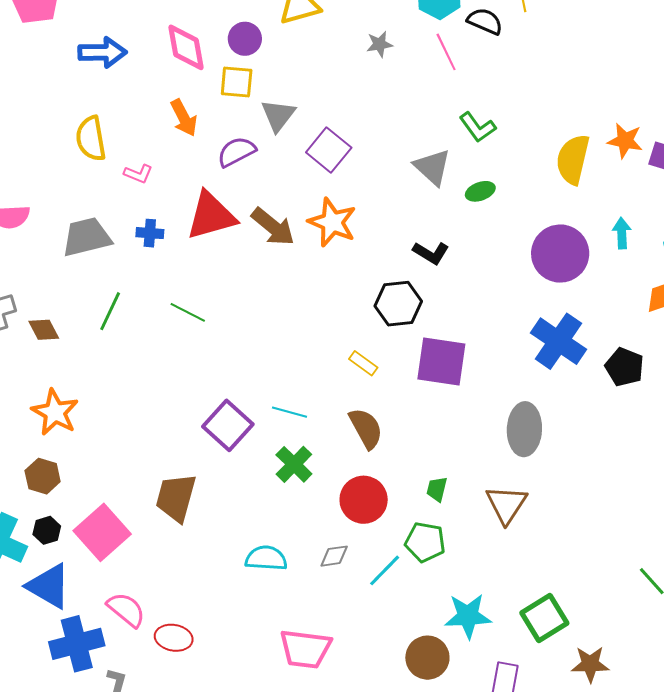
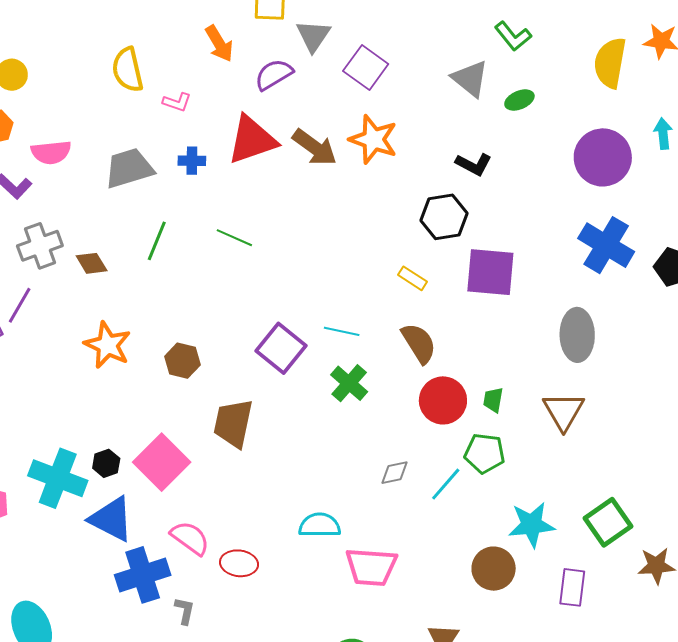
brown hexagon: (43, 476) -> (182, 361), moved
red circle: (364, 500) -> (443, 400), moved
cyan semicircle: (266, 558) -> (320, 525), moved

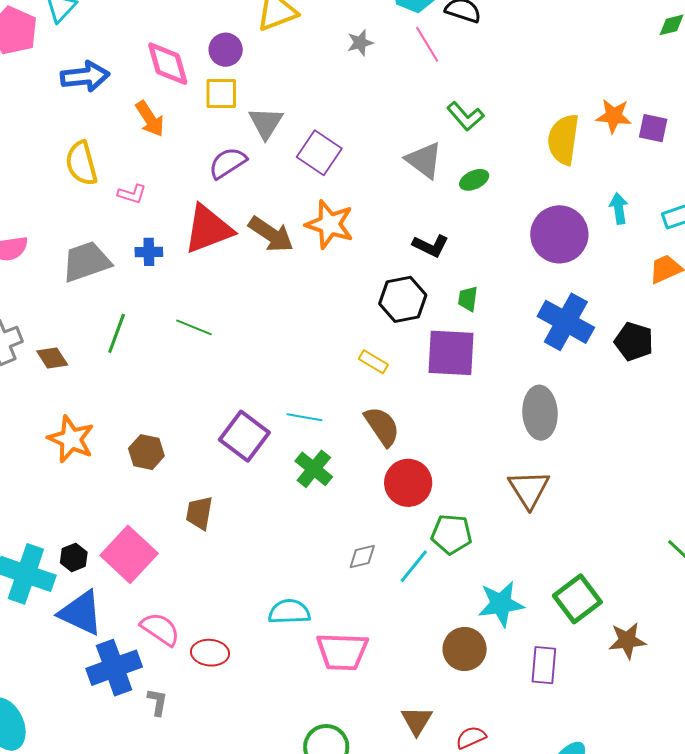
orange arrow: (219, 44) -> (150, 119), moved
green trapezoid: (493, 400) -> (468, 299), moved
brown trapezoid: (233, 423) -> (199, 513), size x0.7

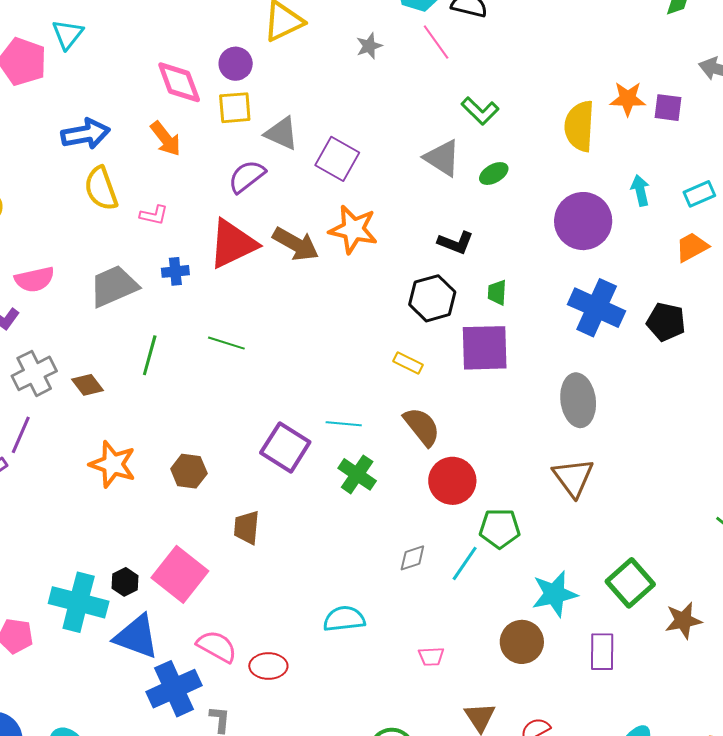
blue arrow: (85, 76) -> (85, 134), moved
gray triangle: (266, 123) -> (282, 133), turned -33
pink trapezoid: (342, 652) -> (431, 656), moved, size x0.5

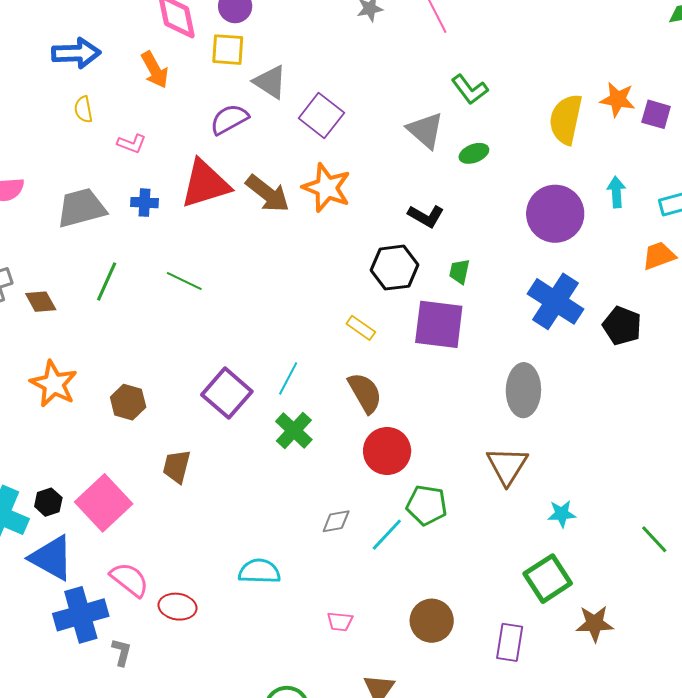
yellow semicircle: (101, 188) -> (83, 109), size x0.6
cyan line: (344, 424) -> (288, 378), turned -76
cyan star: (555, 594) -> (562, 514), moved, size x0.6

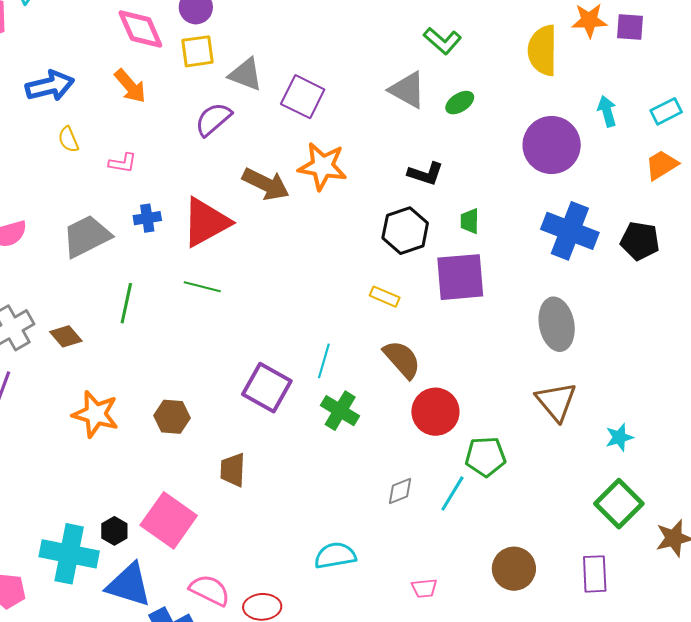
red triangle: (205, 184) -> (206, 222), moved

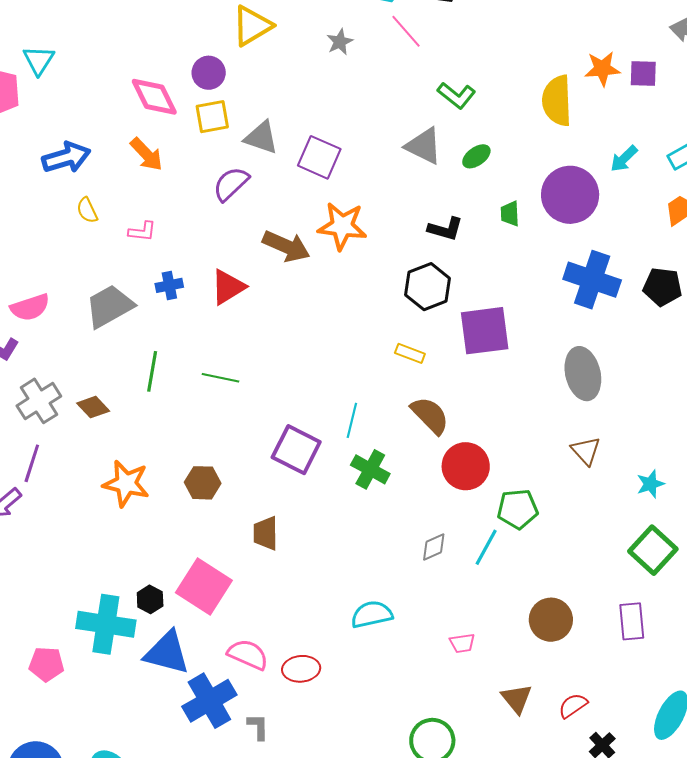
cyan arrow: (607, 111) -> (624, 159), turned -116
green trapezoid: (470, 221) -> (510, 214), moved
red triangle: (206, 222) -> (228, 287), size x0.7
green line: (202, 287) -> (220, 378), moved
brown triangle: (556, 402) -> (586, 451), size x0.7

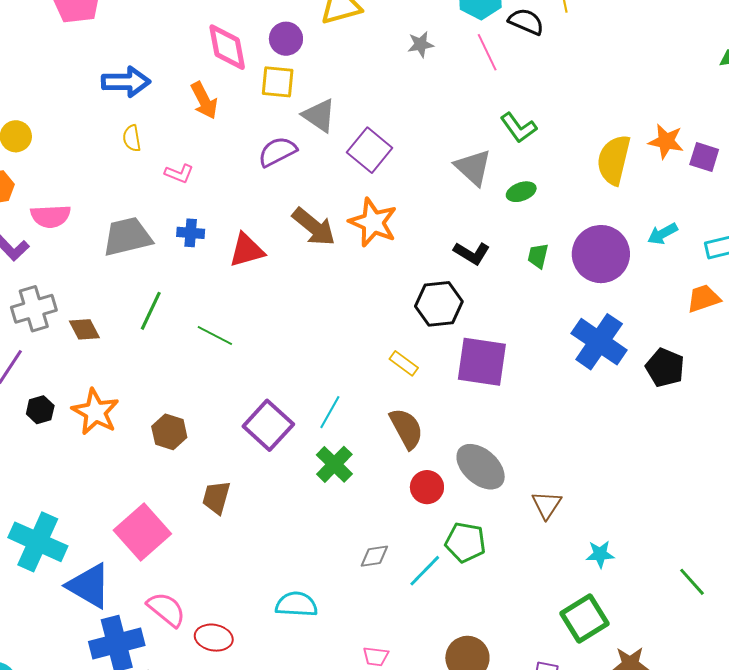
gray ellipse: (583, 374) -> (481, 467), moved, turned -51
red circle: (466, 466) -> (427, 487), size x0.7
black hexagon: (150, 599) -> (40, 410), moved

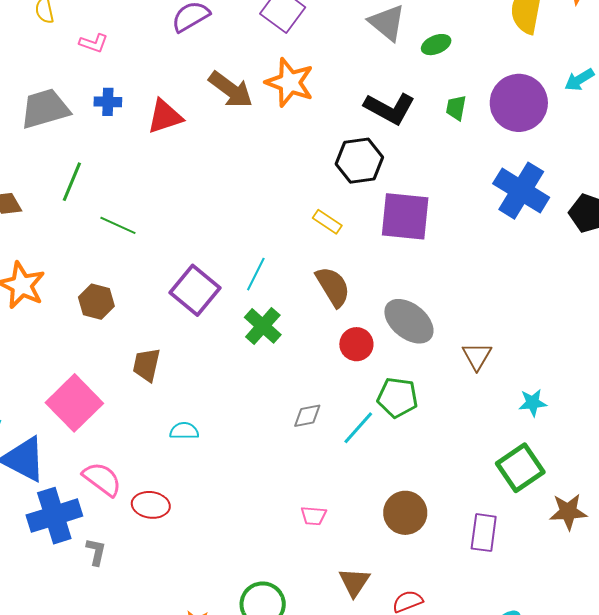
black L-shape: (472, 253) -> (390, 108), size x1.4
green line: (215, 335) -> (118, 225), moved
cyan semicircle: (296, 604) -> (184, 431), moved, size x0.7

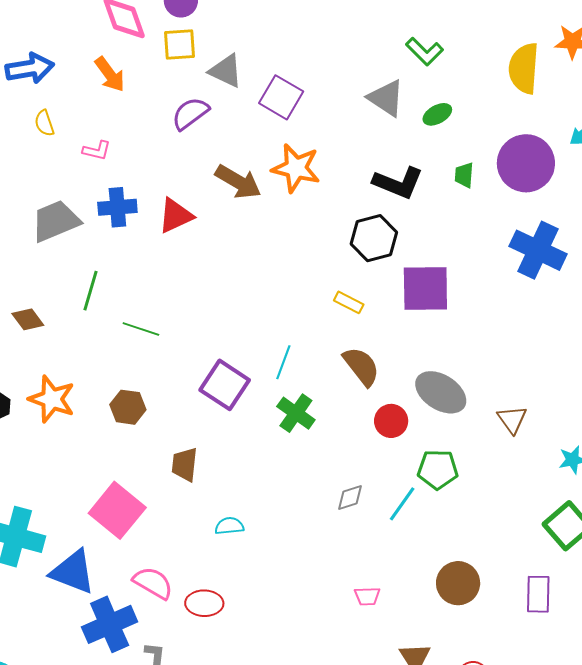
blue cross: (108, 102) -> (117, 207), size x1.4

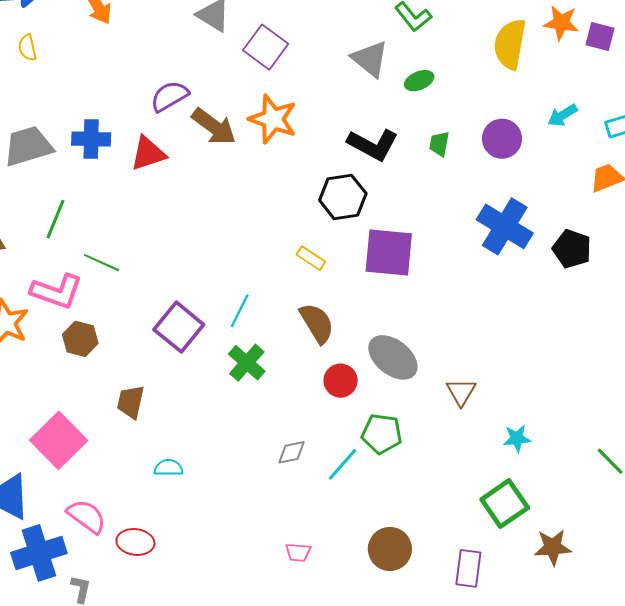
purple semicircle: (190, 113) -> (170, 96), moved
pink L-shape: (97, 151) -> (57, 291), moved, size x1.8
purple circle: (526, 163) -> (502, 139), size x0.7

